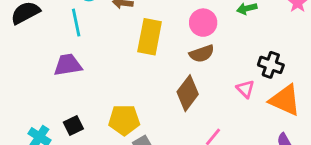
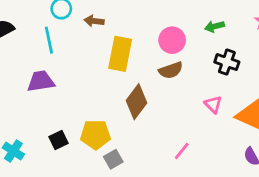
black cross: (271, 65) -> (227, 62), moved
brown diamond: (188, 93) -> (137, 102), moved
black square: (73, 126) -> (59, 140), moved

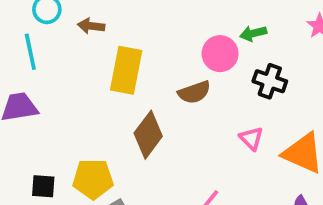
pink circle: (172, 40) -> (220, 54), moved
black square: (59, 140) -> (43, 186), turned 30

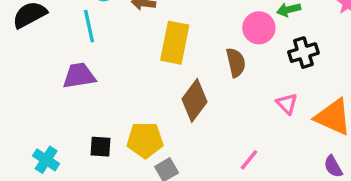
black cross: (270, 81) -> (303, 53), turned -36
brown semicircle: (194, 92) -> (236, 62), turned -84

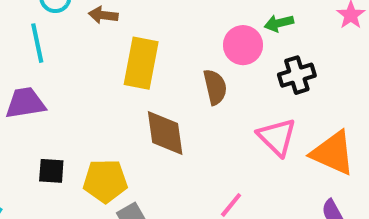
brown diamond: (195, 100) -> (165, 133), turned -45
pink triangle: (287, 104) -> (277, 137), size x1.5
black square: (101, 147) -> (51, 171), moved

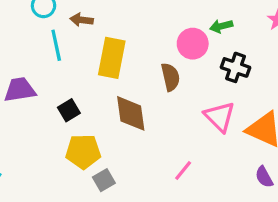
cyan line: (37, 43) -> (56, 45), moved
black cross: (297, 75) -> (236, 67), turned 36
black square: (51, 171) -> (69, 110), moved, turned -35

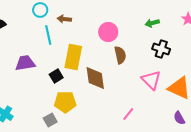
pink circle: (193, 44) -> (108, 32), moved
yellow rectangle: (112, 58) -> (73, 57), moved
gray square: (104, 180) -> (50, 120), moved

